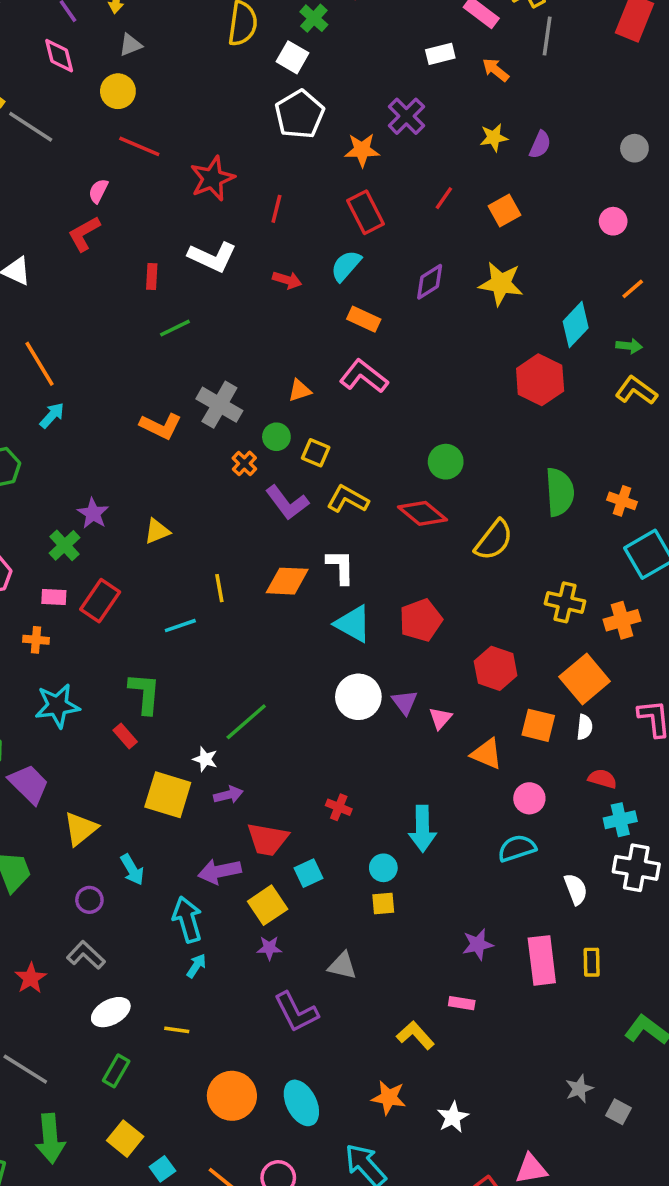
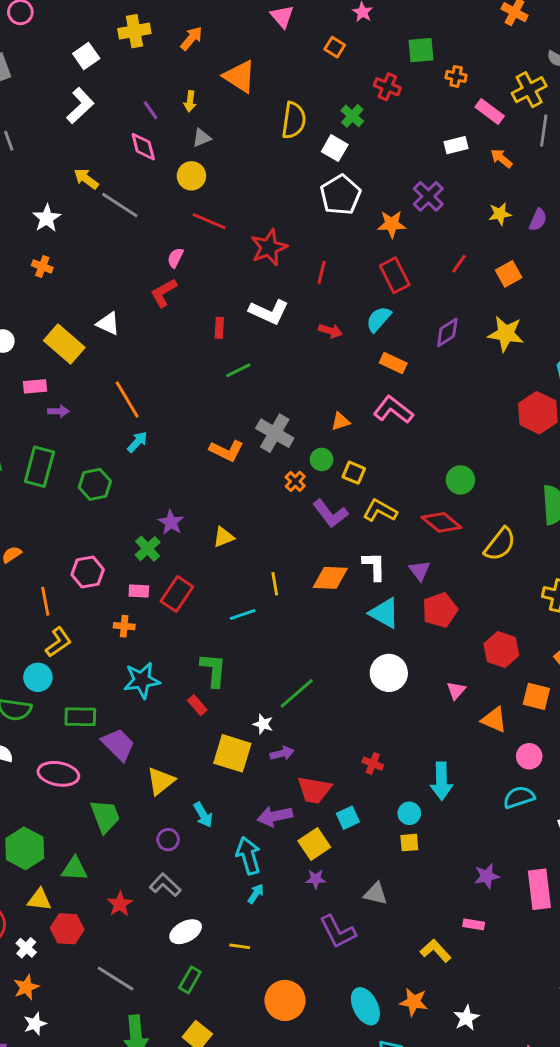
purple triangle: (405, 702) -> (420, 571), moved
cyan ellipse: (301, 1103) -> (365, 1006), moved

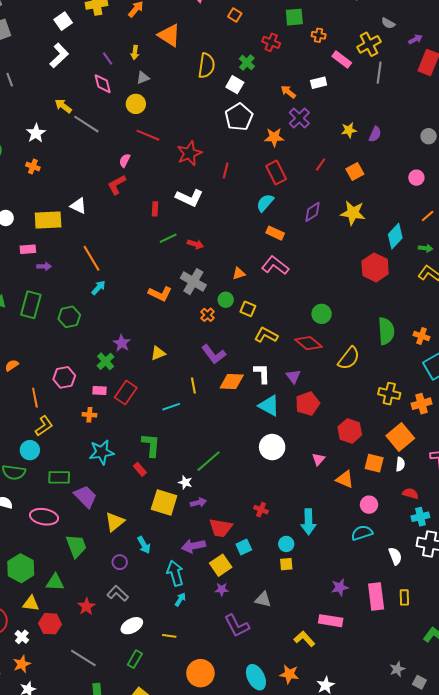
orange arrow: (501, 158) -> (288, 92), moved
red arrow: (330, 331) -> (195, 244), moved
yellow rectangle: (64, 344) -> (48, 220), turned -44
purple L-shape: (330, 514) -> (214, 354), moved
pink rectangle: (474, 924) -> (331, 621), size x1.6

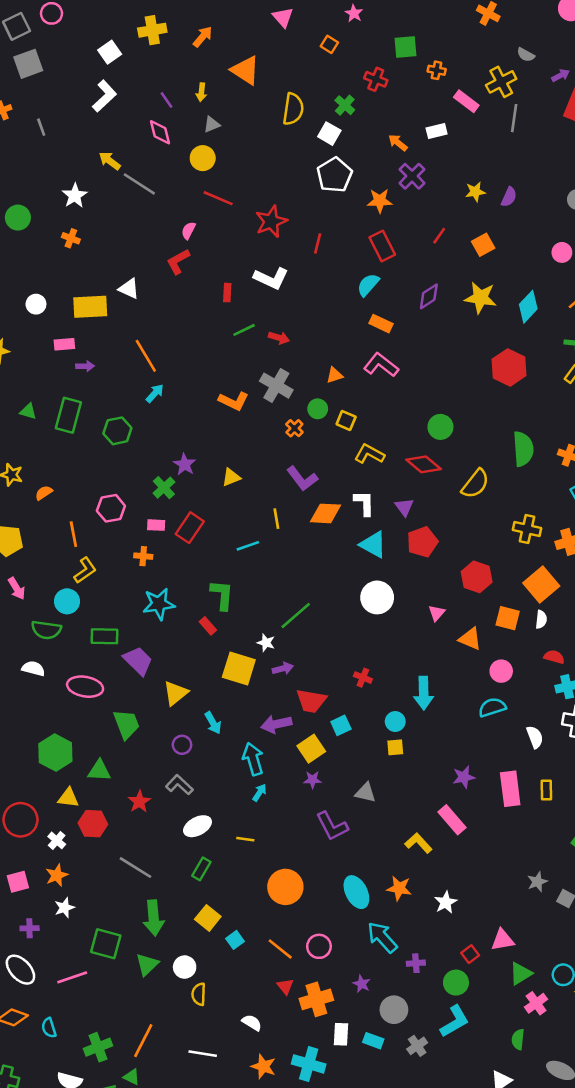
cyan diamond: (395, 236) -> (528, 307), moved
pink rectangle: (331, 621) -> (452, 820), turned 40

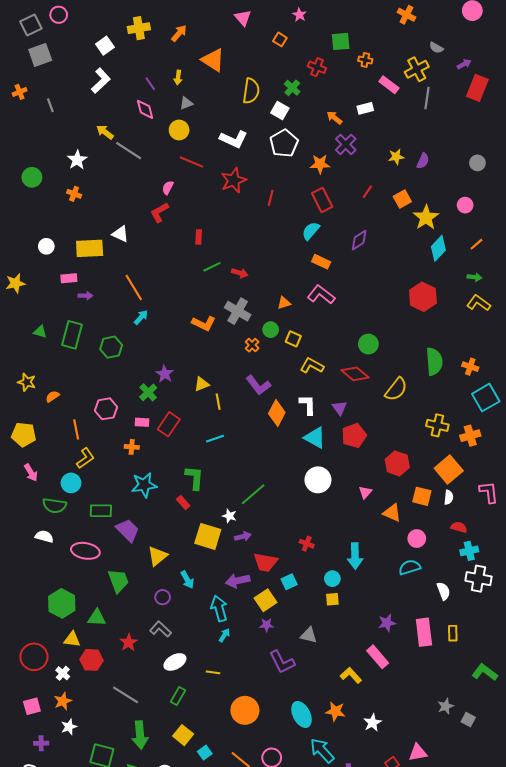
white L-shape: (271, 278) -> (234, 139), moved
yellow star: (481, 298) -> (426, 217), moved, turned 30
orange diamond: (325, 513) -> (277, 413), turned -65
yellow line: (276, 519) -> (218, 402), moved

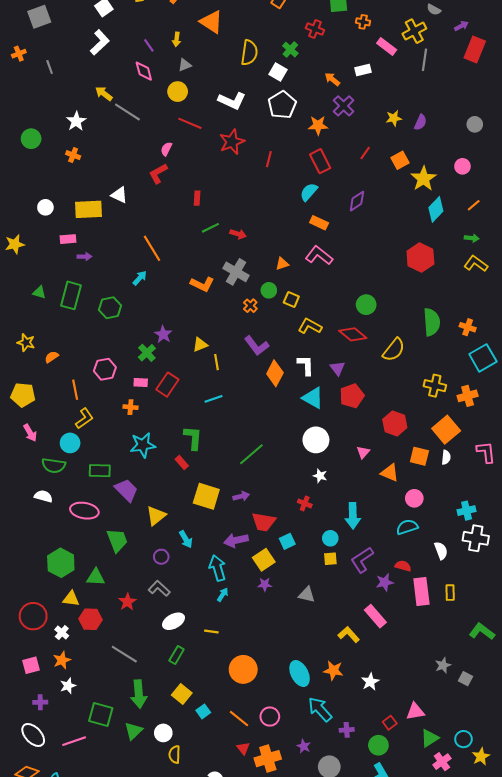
orange line: (134, 287) -> (152, 248), moved
white star: (229, 516) -> (320, 476), moved
red semicircle: (459, 527) -> (403, 566), moved
purple L-shape: (282, 662) -> (362, 560), moved, turned 84

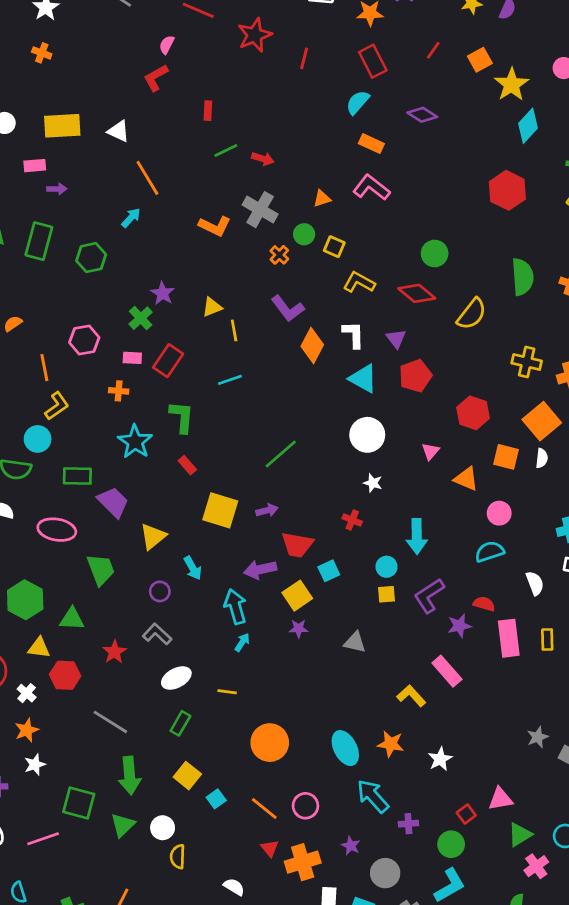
white triangle: (119, 195) -> (119, 131), moved
purple diamond: (357, 201) -> (422, 115), turned 65
green L-shape: (193, 438) -> (182, 417), moved
cyan star: (143, 445) -> (135, 442), turned -30

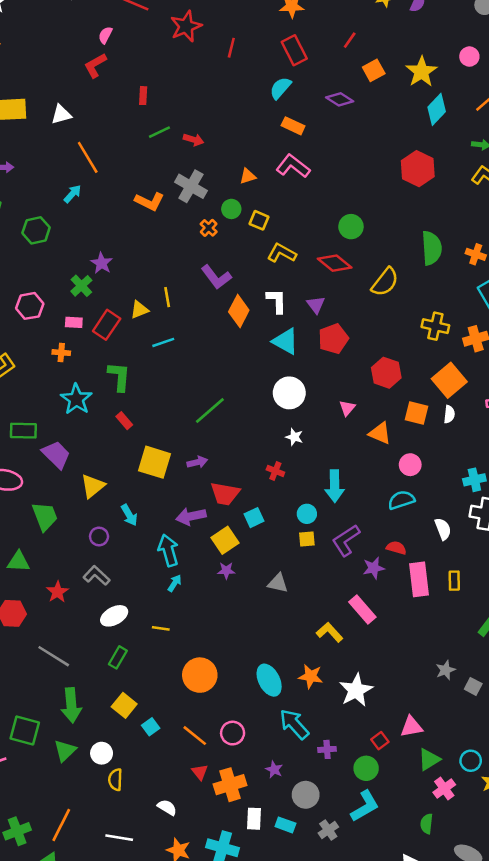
orange square: (480, 60) -> (374, 70), moved
white triangle: (119, 131) -> (61, 114), turned -40
yellow triangle: (212, 307) -> (139, 310), moved
white star: (440, 759) -> (356, 690), size x1.5

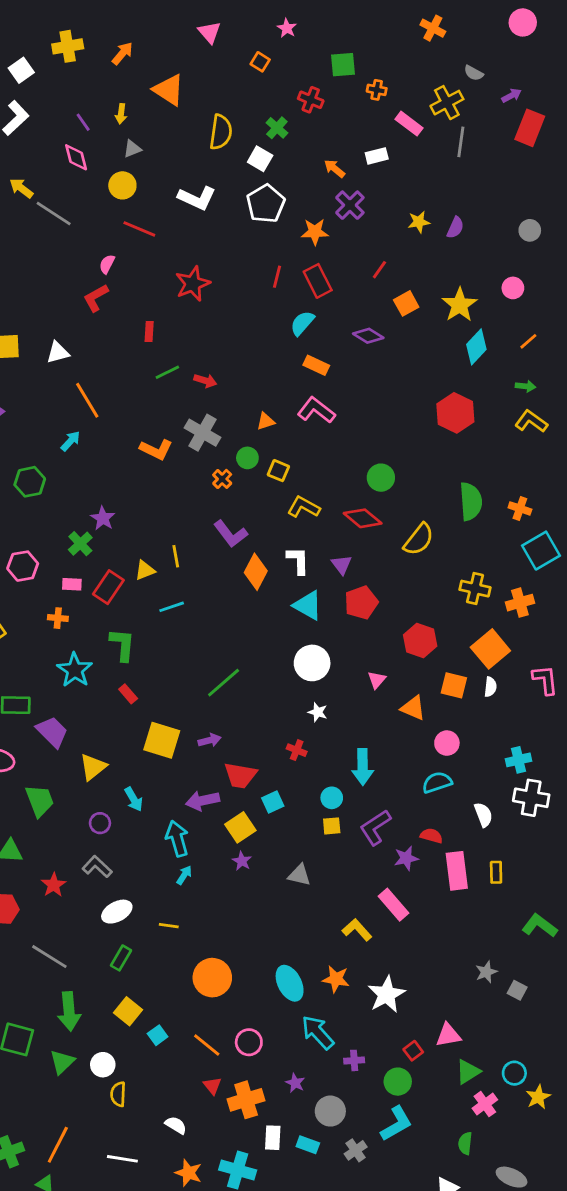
red star: (186, 26) -> (193, 284), moved
red line: (231, 48) -> (277, 277), moved
purple star: (226, 571) -> (242, 861), turned 30

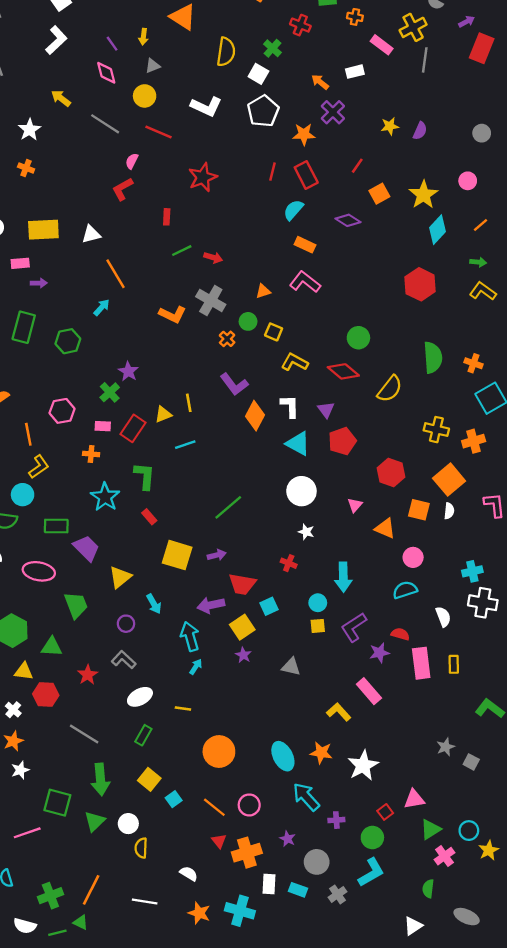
gray line: (54, 214) -> (105, 124), moved

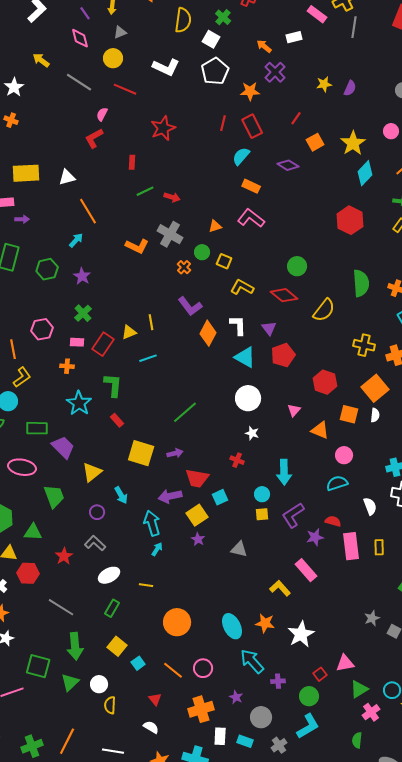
purple star: (128, 371) -> (82, 276), moved
red triangle: (219, 841) -> (155, 699), moved

